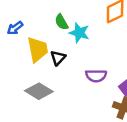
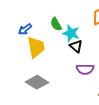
blue arrow: (15, 28) -> (25, 29), moved
black triangle: (58, 58) -> (76, 46), moved, turned -32

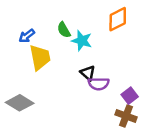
black triangle: (76, 46) -> (88, 73), moved
gray diamond: (37, 82) -> (20, 103), moved

